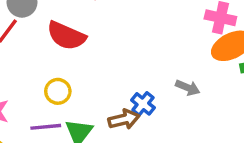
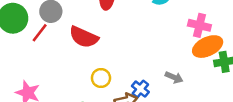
yellow circle: (58, 91) -> (101, 78), moved

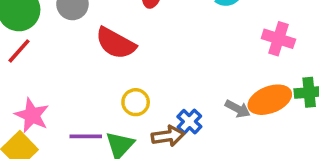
red line: (40, 33) -> (19, 51), moved
orange ellipse: (208, 47) -> (270, 100), moved

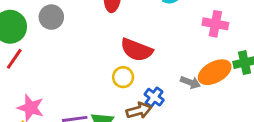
red semicircle: (116, 43) -> (137, 50), moved
yellow circle: (136, 102) -> (123, 77), moved

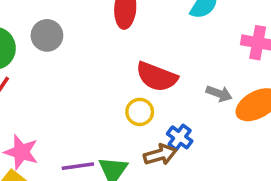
gray arrow: (190, 82) -> (219, 94), moved

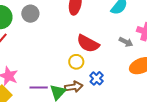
gray arrow: (219, 94) -> (126, 42), moved
brown arrow: (160, 155) -> (74, 87), moved

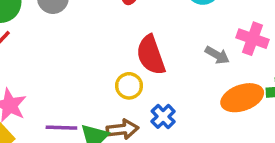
red semicircle: (88, 44) -> (151, 55), turned 40

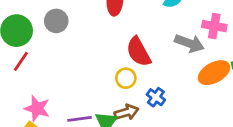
gray arrow: (217, 55) -> (189, 43), size x1.5

